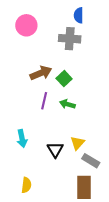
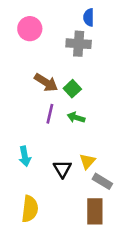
brown arrow: (41, 73) -> (46, 82), turned 55
yellow semicircle: (26, 185) -> (30, 209), size x1.5

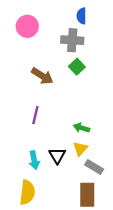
green square: (72, 89) -> (77, 67), moved
purple line: (50, 114) -> (35, 115), moved
green arrow: (76, 118) -> (81, 128), moved
cyan arrow: (25, 156) -> (34, 160), moved

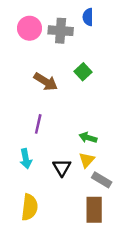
gray cross: (72, 40) -> (61, 31), moved
cyan arrow: (34, 160) -> (26, 159), moved

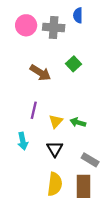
yellow triangle: (87, 160) -> (56, 121), moved
yellow semicircle: (29, 207) -> (55, 184), moved

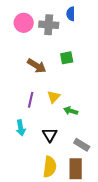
green square: (73, 64) -> (67, 58), turned 32
yellow triangle: (56, 121) -> (54, 97), moved

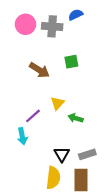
blue semicircle: (71, 14) -> (76, 15), turned 64
purple line: (31, 100) -> (33, 116), moved, turned 35
black triangle: (50, 135) -> (62, 154), moved
gray rectangle: (82, 145) -> (87, 154), turned -49

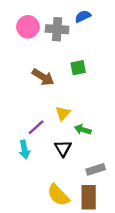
black triangle: (62, 154) -> (63, 148), moved
yellow semicircle: (53, 178) -> (58, 195), turned 130

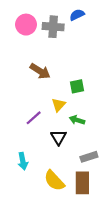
green square: (78, 68) -> (77, 86), moved
cyan arrow: (24, 149) -> (23, 161), moved

